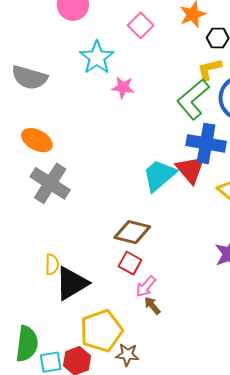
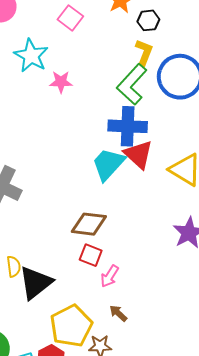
yellow L-shape: (209, 69) -> (144, 52), turned 132
blue cross: (206, 143) -> (128, 126), moved
brown arrow: (152, 306) -> (118, 313), moved

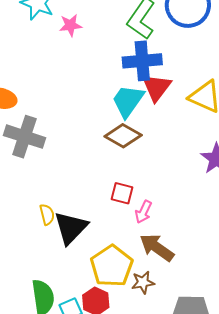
red triangle: (138, 154) -> (157, 87), turned 32
brown diamond: (89, 224) -> (123, 136), moved, turned 30
brown arrow: (118, 313) -> (157, 248), size x1.8

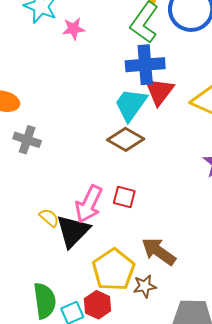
gray cross: (25, 137) -> (27, 140), size x0.7
pink arrow: (143, 212) -> (89, 204), moved, size x1.6
yellow semicircle: (47, 214) -> (49, 218), turned -35

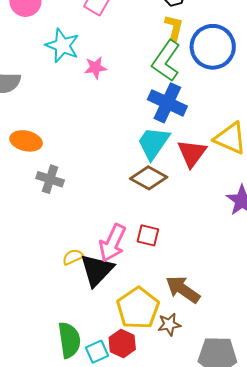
blue cross: (145, 65) -> (167, 103), turned 30
red triangle: (159, 91) -> (192, 153), moved
yellow semicircle: (49, 218) -> (73, 257), turned -65

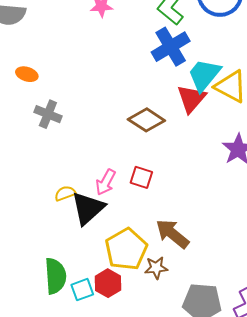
blue cross: (167, 103) -> (171, 47), turned 30
orange ellipse: (26, 141) -> (27, 74), size x0.7
cyan trapezoid: (153, 143) -> (204, 75), moved
pink arrow: (112, 243) -> (106, 182), size x0.7

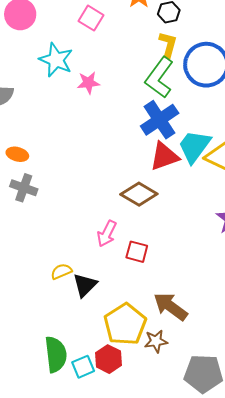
red triangle: (191, 99) -> (164, 156), moved, turned 32
gray cross: (48, 114) -> (24, 188), moved
pink arrow: (106, 182) -> (107, 234), moved
black triangle: (88, 208) -> (85, 285), size x0.7

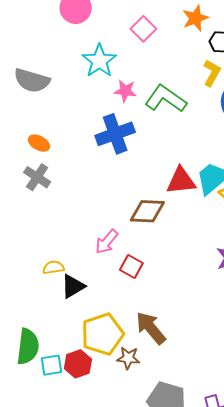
green L-shape: (159, 77) -> (166, 99), moved, turned 75
blue cross: (160, 120) -> (115, 134), moved
brown diamond: (139, 194) -> (147, 211), turned -42

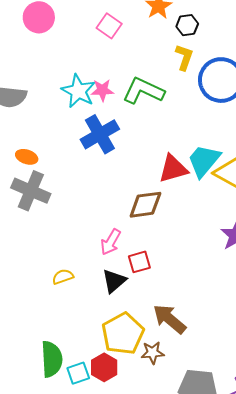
cyan star: (99, 61) -> (78, 91), moved
gray cross: (37, 177) -> (31, 191), size x1.4
red square: (131, 267) -> (139, 262), turned -35
black triangle: (73, 286) -> (114, 281), moved

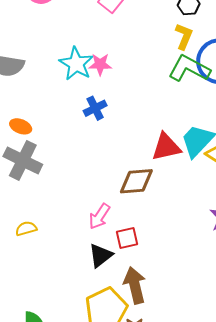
green L-shape: (143, 91) -> (189, 69), moved
blue cross: (100, 134) -> (95, 108), size x0.6
yellow semicircle: (63, 277) -> (26, 229), moved
brown arrow: (169, 319) -> (135, 285), moved, turned 33

